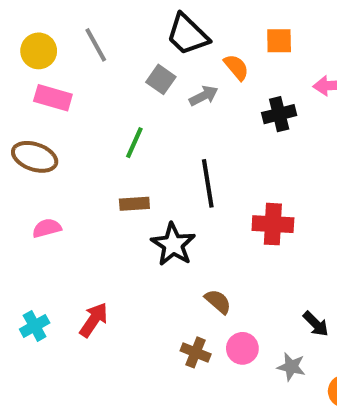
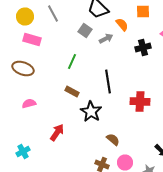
brown rectangle: (134, 204) -> (72, 92), turned 32
red arrow: (94, 320) -> (57, 132), moved

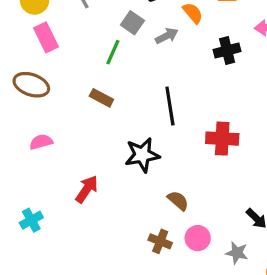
pink rectangle: (32, 40) -> (46, 37), turned 48
green line: (72, 62) -> (113, 52), moved
brown rectangle: (72, 92) -> (101, 98), moved
black star: (91, 112) -> (142, 155), turned 30

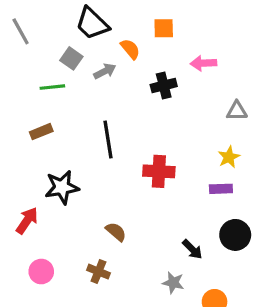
green line: (113, 52) -> (52, 87), turned 60
brown rectangle: (101, 98) -> (41, 132), turned -50
black star: (142, 155) -> (62, 187), moved
pink circle: (198, 238) -> (41, 272), moved

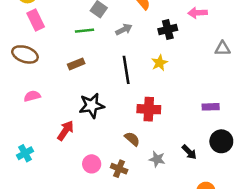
gray arrow: (105, 71) -> (124, 29), moved
yellow star: (229, 157) -> (159, 63), moved
red cross: (159, 171) -> (149, 109), moved
pink circle: (41, 272) -> (92, 164), moved
gray star: (173, 283) -> (157, 159), moved

